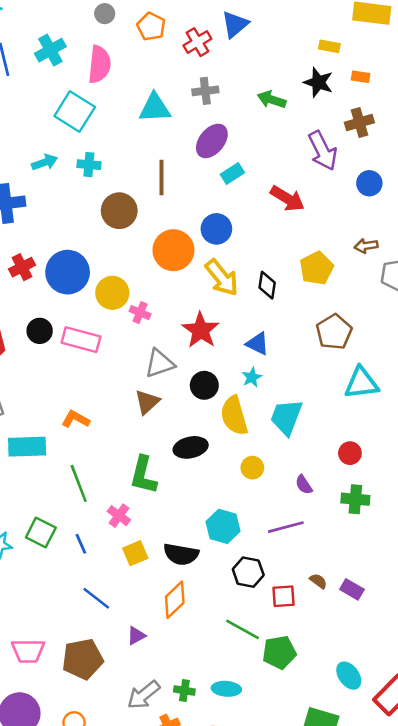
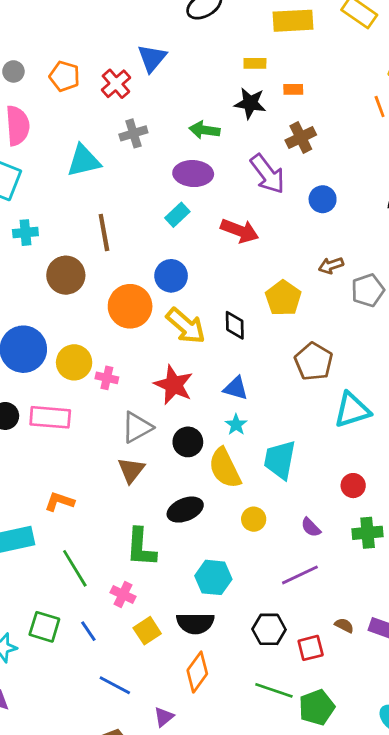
purple ellipse: (212, 141) -> (193, 174), moved, turned 64
cyan hexagon: (223, 526) -> (213, 577), moved

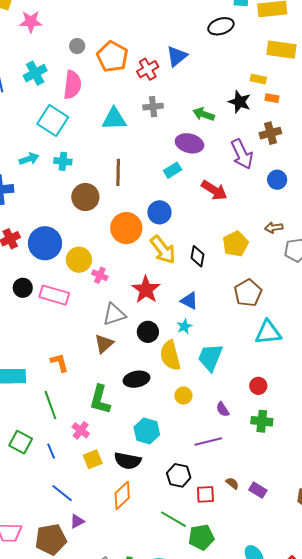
yellow rectangle: (255, 63) -> (258, 79), moved
orange pentagon: (65, 76) -> (112, 57), size x1.4
orange L-shape: (59, 502) -> (59, 363), moved, turned 45
purple triangle: (164, 717) -> (77, 521), moved

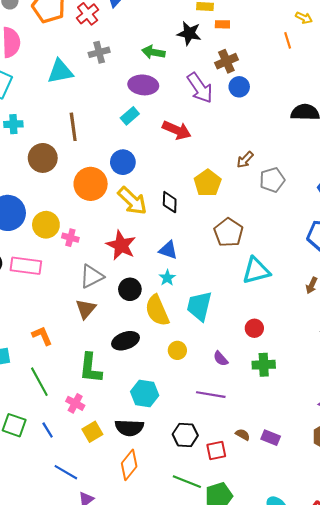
blue circle: (277, 180) -> (239, 87), moved
brown arrow: (274, 228) -> (245, 160), turned -30
purple line: (208, 441) -> (211, 395), turned 32

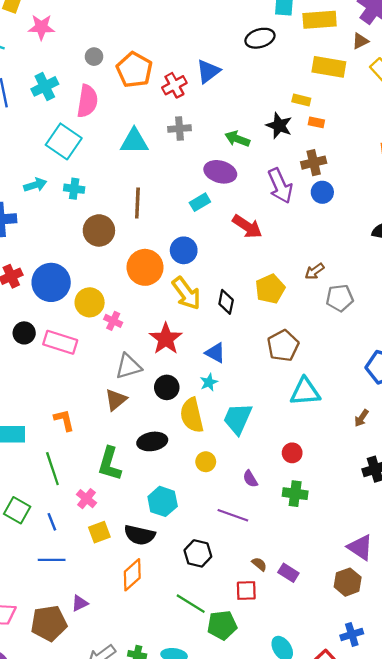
red square: (216, 450) -> (246, 591), moved
blue line: (66, 472) -> (52, 560), moved, turned -40

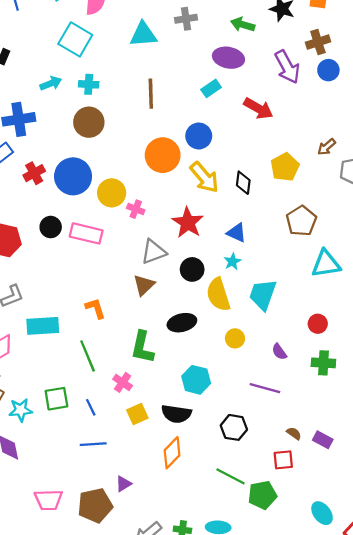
brown circle: (99, 230) -> (89, 122), moved
green square: (17, 510) -> (56, 399), turned -35

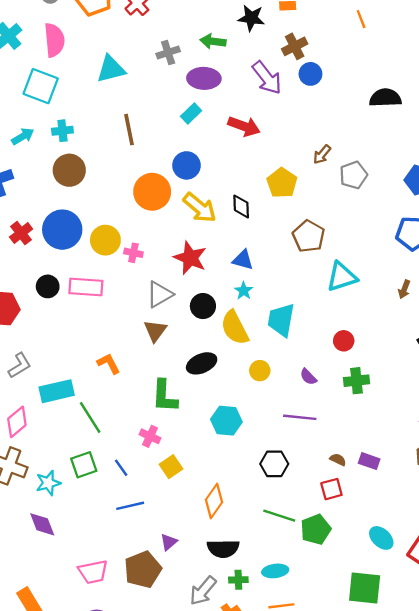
gray cross: (186, 19) -> (168, 52), moved
green line: (88, 356) -> (90, 417), moved
black semicircle: (176, 414) -> (223, 549), moved

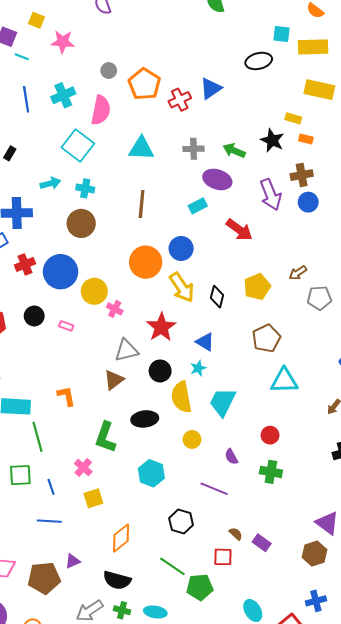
pink rectangle: (86, 287) -> (66, 326), size x0.5

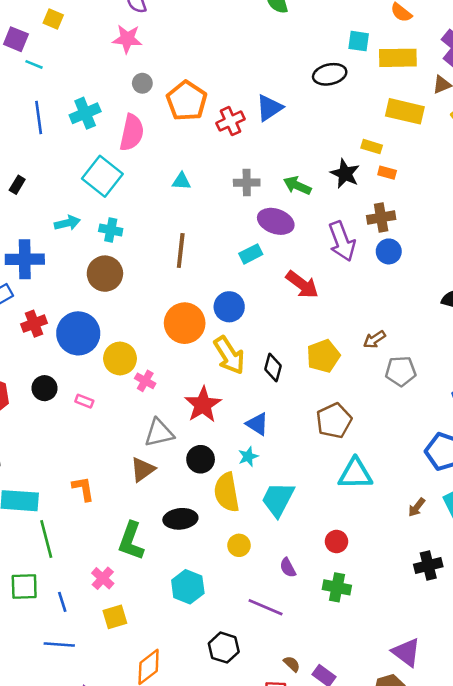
pink star: (63, 42) -> (127, 39), moved
cyan triangle: (141, 148) -> (181, 181), size x0.6

